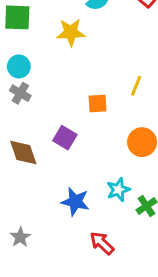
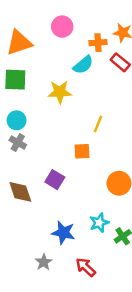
yellow line: (136, 86) -> (98, 124), moved
gray star: (20, 237) -> (44, 262), moved

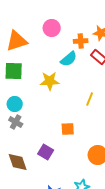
yellow line: (98, 124) -> (90, 99), moved

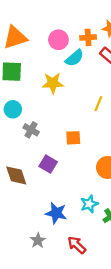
pink circle: (52, 28) -> (58, 40), moved
gray cross: (16, 122) -> (31, 130), moved

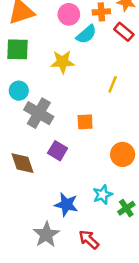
gray cross: (31, 130) -> (39, 113), size x1.6
gray star: (38, 240) -> (46, 234), size x1.5

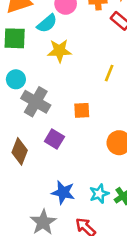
cyan semicircle: (86, 34) -> (47, 23), moved
brown diamond: (23, 163) -> (20, 151), turned 40
cyan star: (103, 194) -> (99, 194), moved

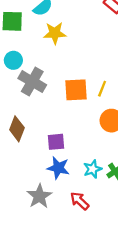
yellow line: (109, 73) -> (102, 89), moved
orange square: (82, 110) -> (76, 90), size x1.5
purple square: (54, 139) -> (56, 142), moved, turned -36

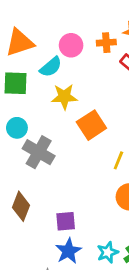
orange square: (76, 90) -> (91, 125), moved, turned -30
blue star: (58, 168) -> (68, 251), turned 30

